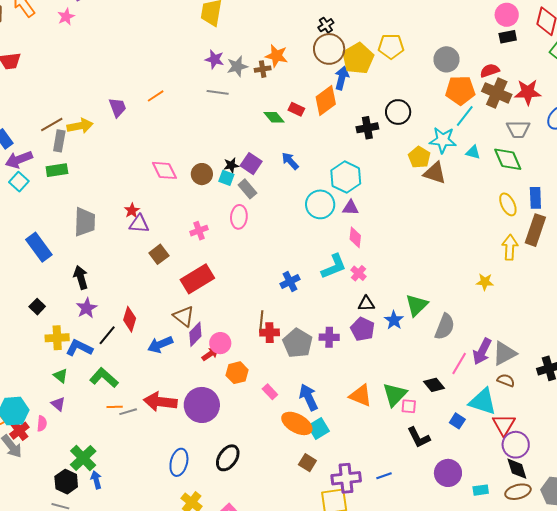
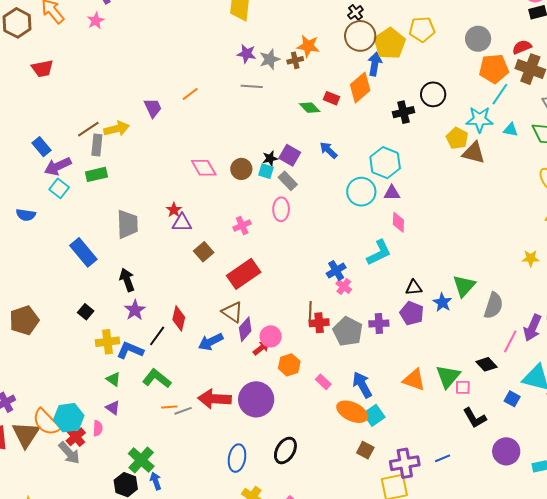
pink cross: (359, 273) -> (344, 287), moved

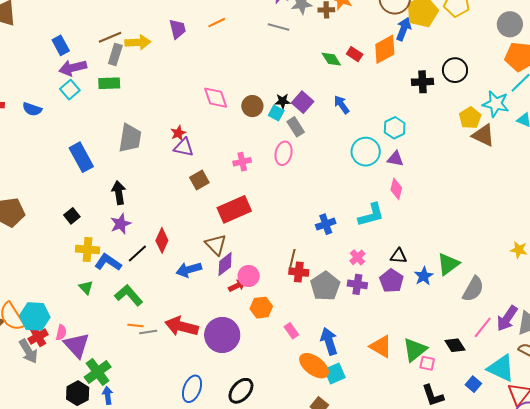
cyan hexagon: (385, 163) -> (395, 128), size x0.7
pink cross: (344, 287) -> (357, 257), moved
purple triangle: (113, 408) -> (77, 345), moved, size x1.8

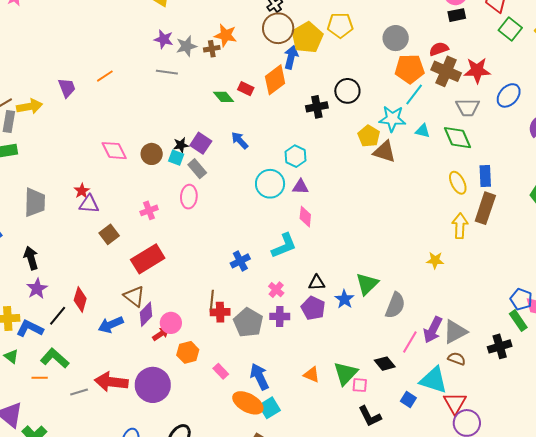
orange line: (135, 325) -> (40, 378), moved
orange triangle: (381, 346) -> (311, 375), size x0.7

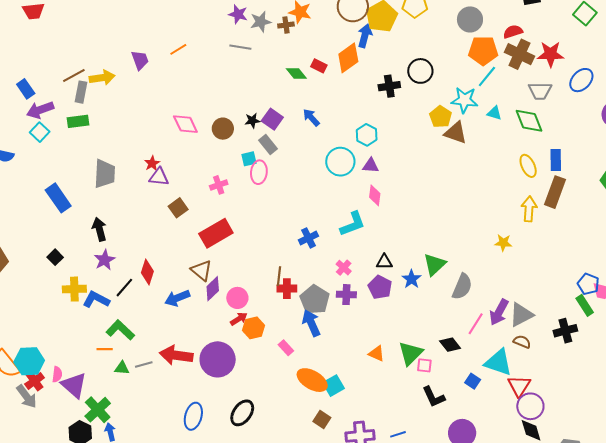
cyan square: (176, 158) -> (249, 159), moved, turned -35
red arrow: (161, 334) -> (239, 319), moved
green triangle: (11, 356) -> (122, 368), moved, turned -35
blue arrow: (259, 377) -> (311, 323), moved

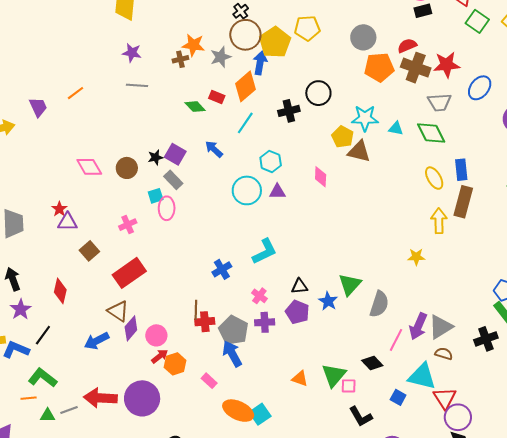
gray star: (261, 22) -> (221, 57), moved
cyan line: (487, 76) -> (245, 123), moved
pink diamond: (375, 195) -> (321, 177), moved
red diamond: (147, 272) -> (60, 291), moved

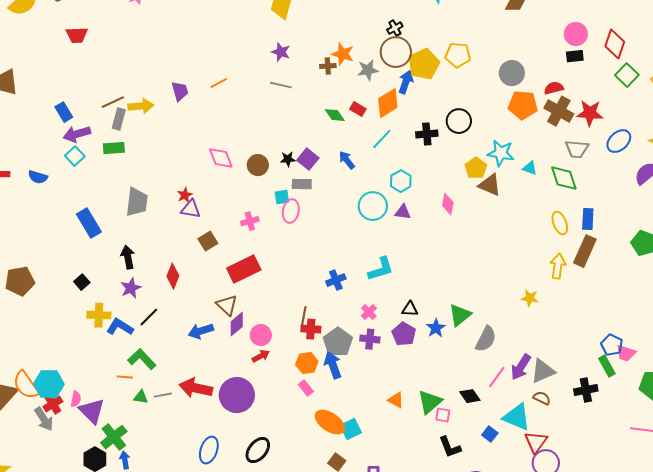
gray rectangle: (173, 180) -> (302, 184), turned -54
orange hexagon: (175, 364) -> (307, 363), moved

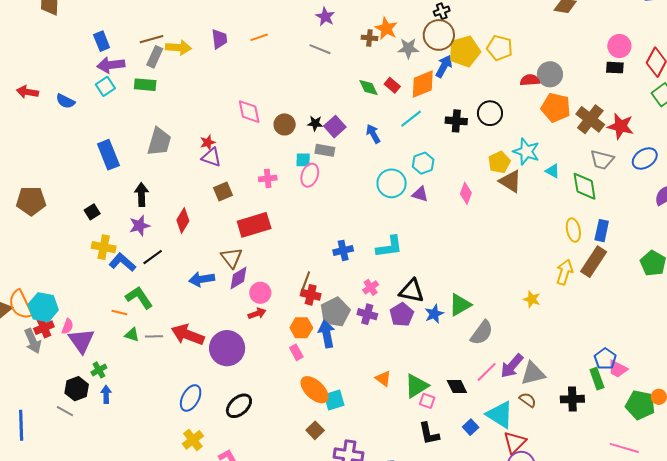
red semicircle: (554, 88) -> (530, 80), moved
black triangle: (410, 309) -> (412, 291), size x1.5
green cross: (114, 437) -> (99, 370), size x0.6

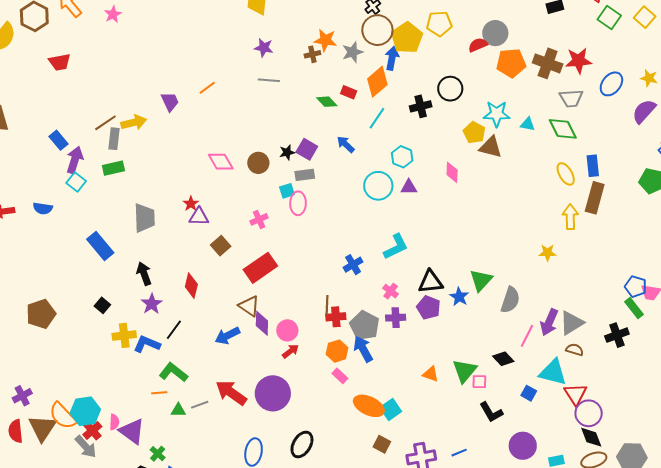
purple arrow: (111, 65) -> (75, 160), turned 132
purple diamond: (238, 278) -> (262, 323), turned -40
red arrow: (188, 335) -> (231, 393), turned 32

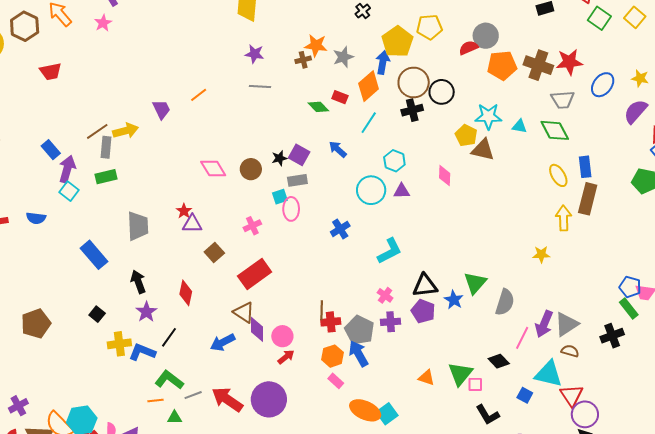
brown circle: (377, 30) -> (414, 82), moved
blue cross: (353, 265) -> (340, 229), moved
gray line: (200, 405) -> (193, 395), moved

